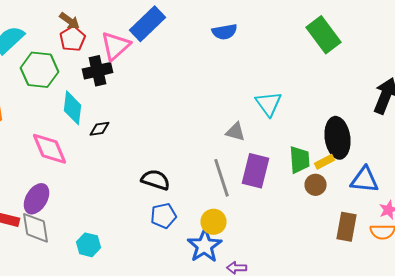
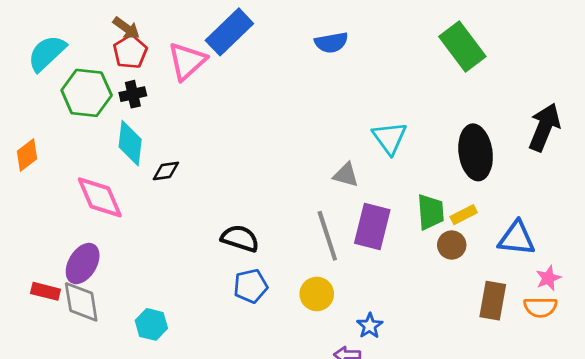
black cross: (98, 71) -> (133, 94), moved, size x0.7
black ellipse: (338, 138) -> (476, 152), moved
blue star: (204, 246) -> (370, 326), moved, size x0.6

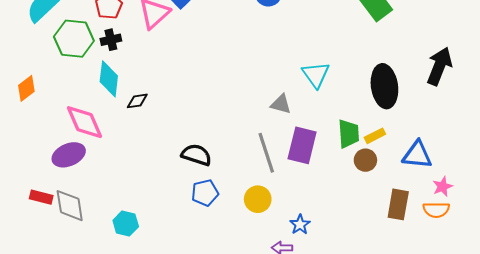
purple ellipse: (83, 264) -> (69, 155), moved, turned 36

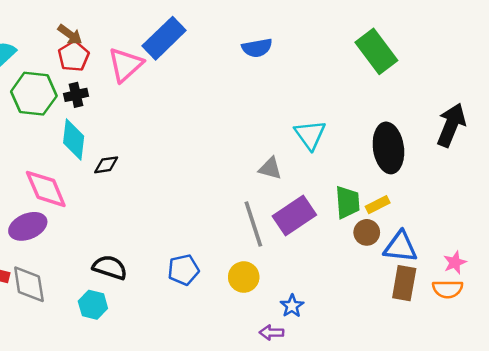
purple rectangle: (302, 145) -> (294, 216), turned 42
black semicircle: (196, 155) -> (110, 267), moved
blue triangle: (417, 155) -> (401, 247), moved

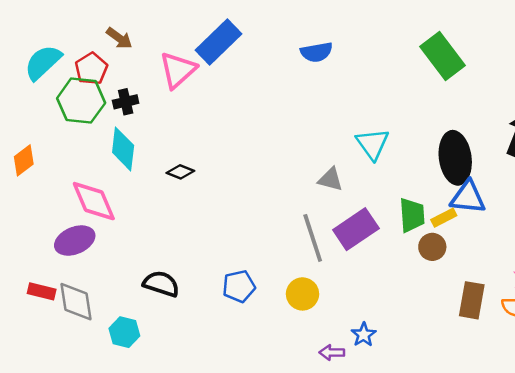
red pentagon: (74, 56) -> (91, 69), moved
black diamond: (106, 165) -> (180, 172), moved, turned 30
blue triangle: (401, 247) -> (468, 197), moved
cyan hexagon: (93, 305) -> (124, 332), moved
blue star: (292, 306) -> (364, 335), moved

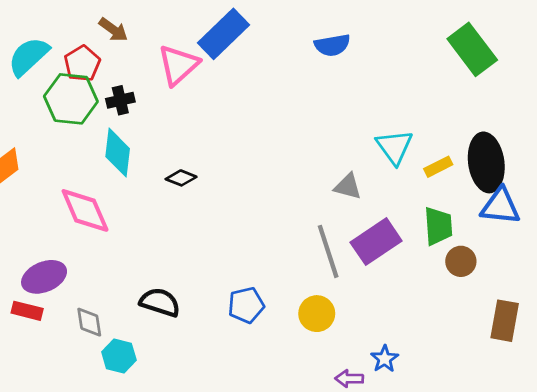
yellow rectangle: (444, 218) -> (438, 167), moved
purple ellipse: (75, 241) -> (44, 277), moved
gray diamond: (76, 302) -> (89, 322), moved, size x0.7

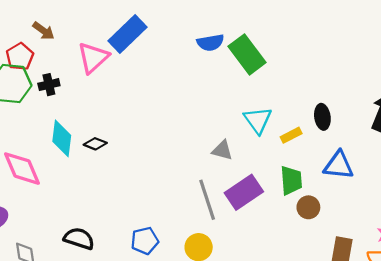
green rectangle: (472, 49) -> (247, 54), moved
cyan diamond: (118, 153) -> (62, 138), moved
black ellipse: (486, 162) -> (322, 117), moved, size x0.6

